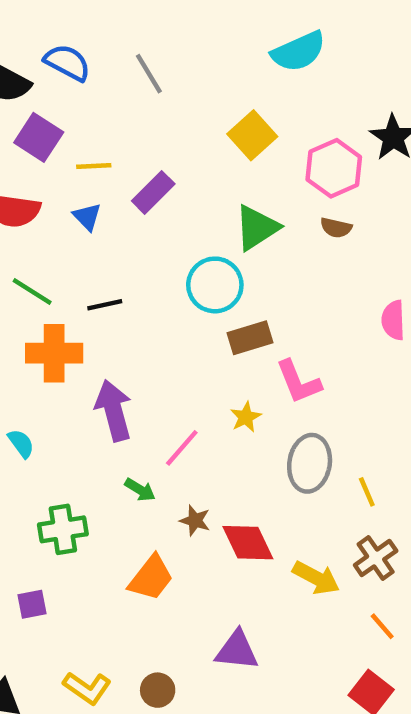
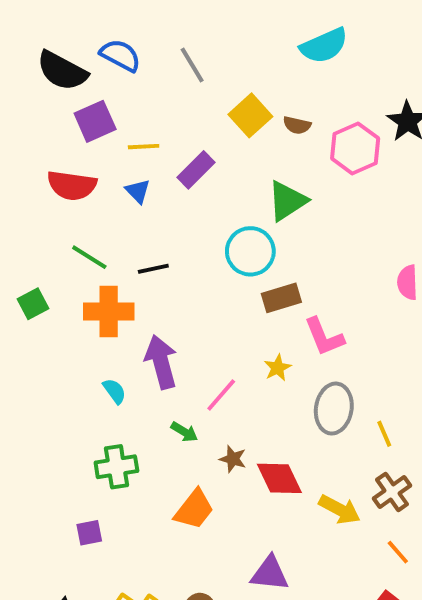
yellow square: (252, 135) -> (250, 115), moved
purple square: (39, 137) -> (95, 121), turned 33
brown semicircle: (336, 228) -> (297, 125), moved
cyan semicircle: (21, 443) -> (114, 391), moved

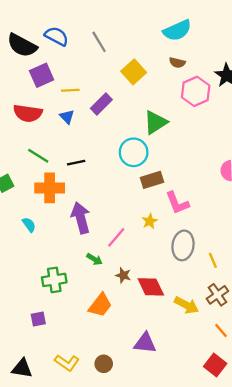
brown semicircle: (297, 125) -> (177, 63), moved
cyan semicircle: (114, 391) -> (29, 225), moved

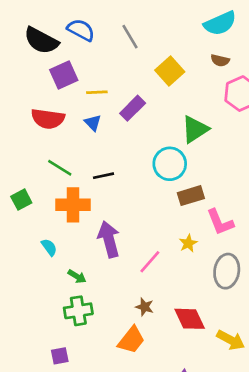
green arrow: (94, 259) -> (77, 276), moved
brown star: (123, 275) -> (145, 307), moved

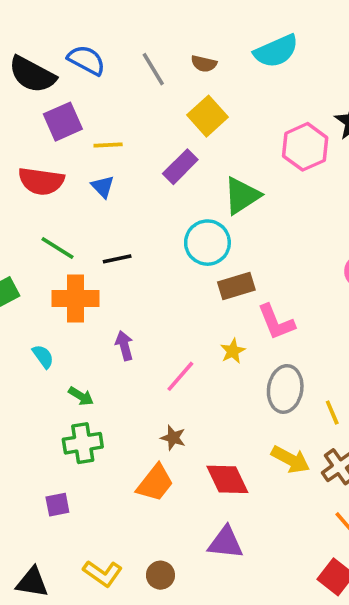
brown semicircle: (220, 60) -> (204, 64), moved
purple rectangle: (133, 108) -> (180, 167), moved
purple arrow: (109, 239) -> (124, 346), size x0.6
red diamond: (190, 319) -> (227, 479), moved
yellow arrow: (231, 340) -> (291, 459), moved

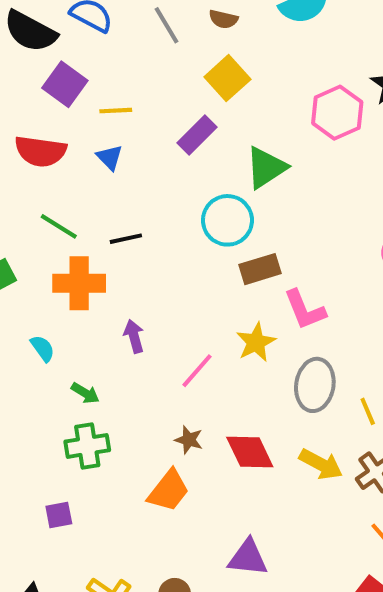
purple square: (63, 122) -> (65, 84), turned -30
yellow star: (233, 351) -> (256, 342), size x1.4
red diamond: (227, 479) -> (250, 452), moved

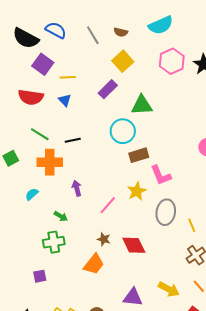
pink hexagon: (337, 113) -> (172, 61), moved
green triangle: (266, 168) -> (142, 105), turned 30
cyan semicircle: (43, 348) -> (32, 194), turned -96
green arrow: (85, 393) -> (61, 216), moved
yellow arrow: (321, 464) -> (169, 289), moved

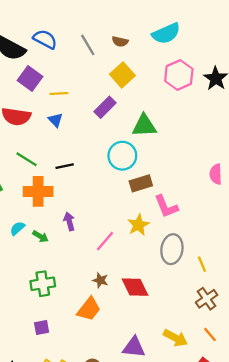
green arrow: (61, 216) -> (40, 236), moved
purple square: (40, 276) -> (42, 328), moved

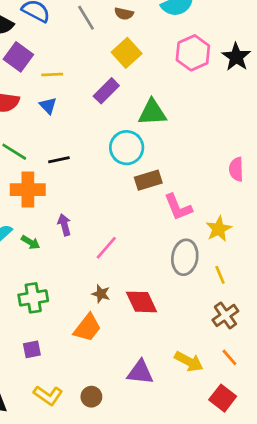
yellow star: (138, 225) -> (219, 229), moved

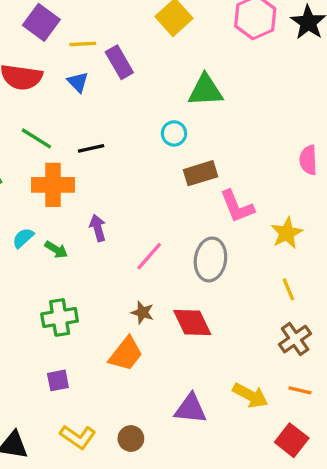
purple rectangle: (106, 91) -> (119, 62), moved, turned -75
cyan circle: (127, 148) -> (174, 133), size x0.6
gray ellipse: (185, 257) -> (210, 259), moved
orange line: (229, 357) -> (300, 390), turned -36

